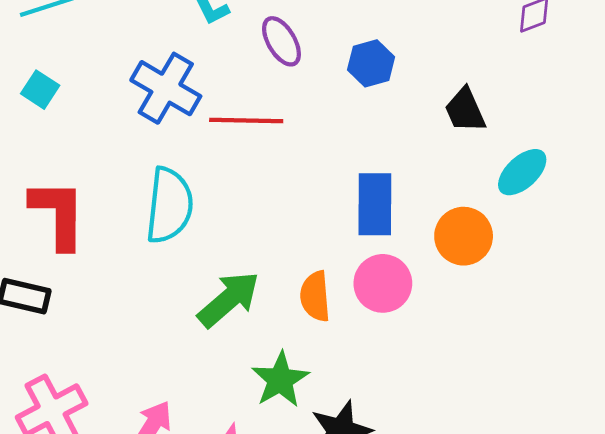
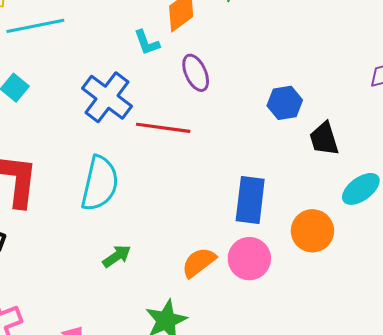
blue hexagon: (371, 63) -> (285, 103), moved
orange semicircle: (315, 296) -> (199, 262), turned 51
green arrow: (229, 299) -> (117, 256), moved, size x0.6

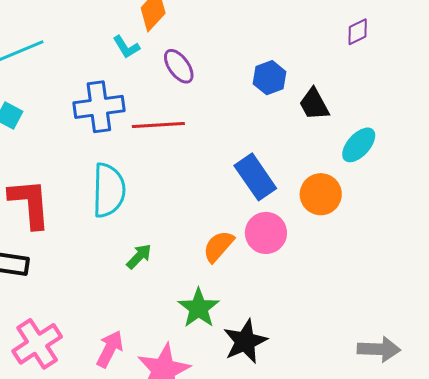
blue cross: (107, 97) -> (99, 107), turned -33
blue rectangle: (250, 200) -> (255, 177), turned -30

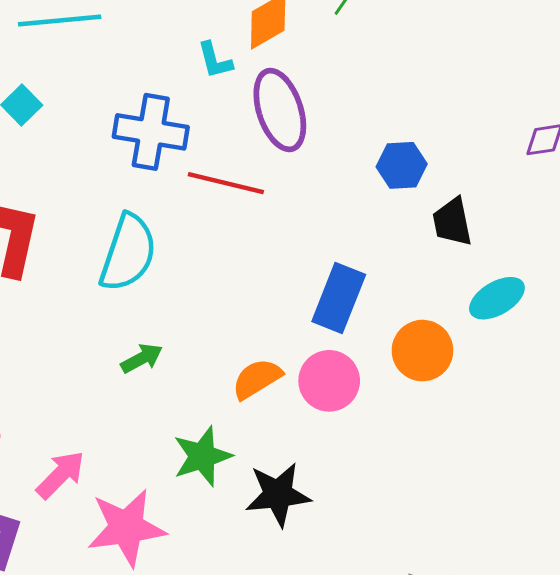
purple ellipse: (179, 66) -> (280, 110), size x1.5
blue rectangle: (255, 177) -> (339, 298), turned 39
black star: (245, 341) -> (278, 494), moved

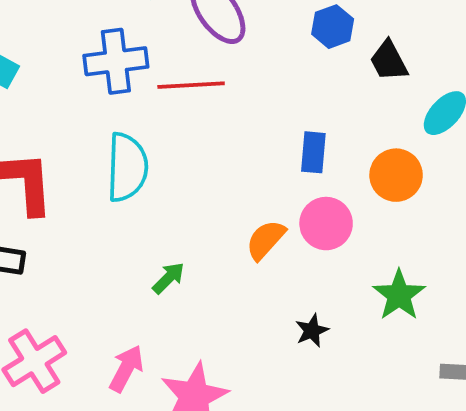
blue rectangle: (339, 298) -> (313, 152), size x0.7
green arrow: (142, 358) -> (169, 278), moved
green star: (202, 456) -> (399, 295), moved
black star: (278, 494) -> (312, 331), size x0.6

